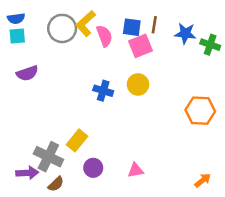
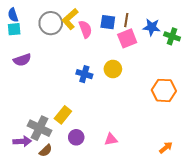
blue semicircle: (16, 19) -> (13, 15), turned 80
pink square: (140, 46) -> (127, 38), moved

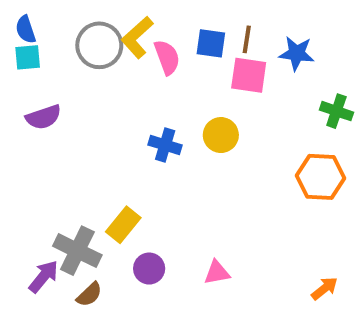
green cross: (172, 36) -> (336, 111), moved
pink square: (127, 38) -> (249, 75), turned 30
purple arrow: (22, 141) -> (44, 276), turned -48

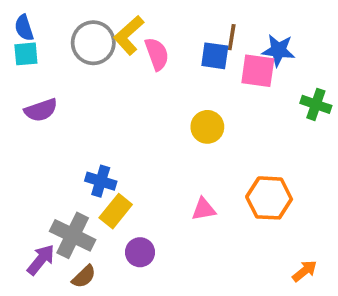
blue square: (211, 43) -> (215, 56), moved
pink square: (249, 75) -> (258, 71), moved
blue cross: (165, 145) -> (101, 181), moved
orange hexagon: (320, 177) -> (269, 198), moved
pink triangle: (217, 273) -> (204, 209), moved

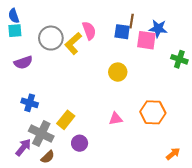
yellow L-shape: (129, 35) -> (73, 43), moved
gray circle: (93, 43) -> (51, 38), moved
blue cross: (101, 181) -> (30, 103), moved

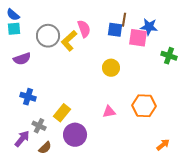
blue semicircle: (14, 16) -> (13, 15), turned -32
gray cross: (41, 134) -> (39, 126), size x0.6
purple circle: (80, 143) -> (75, 135), size x1.5

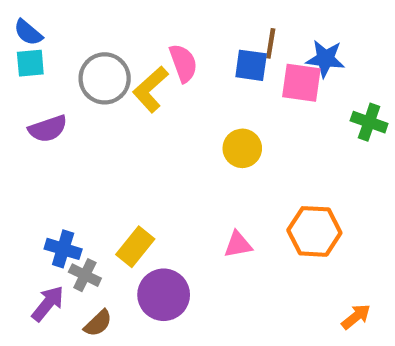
blue cross: (28, 97) -> (63, 249), moved

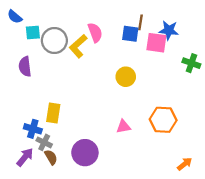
cyan square: (30, 63) -> (33, 33), moved
purple semicircle: (48, 129) -> (25, 67), turned 102
yellow rectangle: (135, 247) -> (53, 113), moved, turned -30
brown semicircle: (98, 323) -> (51, 157), moved, turned -77

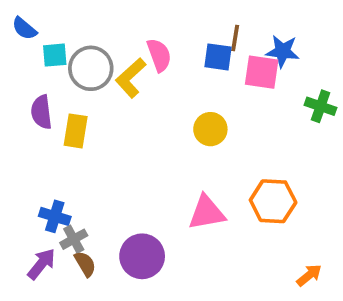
yellow rectangle: (53, 113) -> (76, 131), moved
pink triangle: (123, 127) -> (207, 213), size x1.5
gray cross: (44, 142) -> (74, 239), turned 35

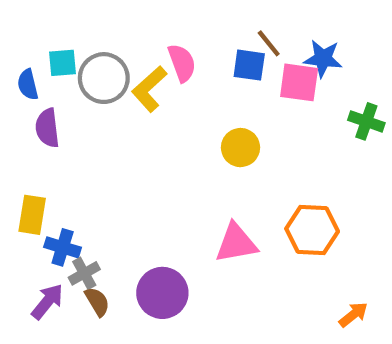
blue semicircle: (24, 28) -> (28, 85), moved, turned 36
brown line: (235, 38) -> (269, 43), turned -48
yellow rectangle: (76, 131) -> (32, 215), moved

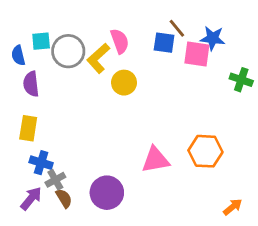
yellow circle: (240, 148) -> (124, 83), moved
yellow rectangle: (32, 215) -> (28, 128), moved

